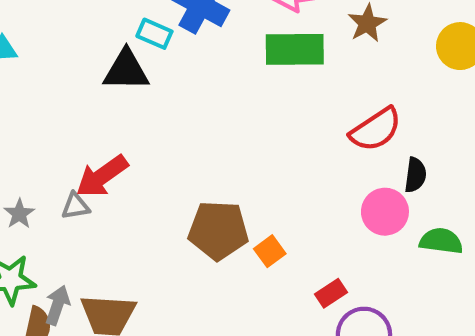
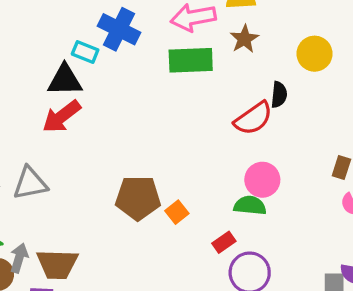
black semicircle: (415, 175) -> (279, 95), moved
red arrow: (102, 176) -> (62, 116), moved
gray triangle: (75, 206) -> (30, 183), size x1.6
green semicircle: (441, 241) -> (250, 205), moved

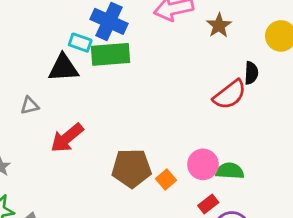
green rectangle: (191, 60) -> (111, 54), moved
red arrow: (62, 116) -> (67, 138), moved
pink circle: (262, 180) -> (203, 164), moved
gray triangle: (30, 183) -> (30, 105), moved, size x0.6

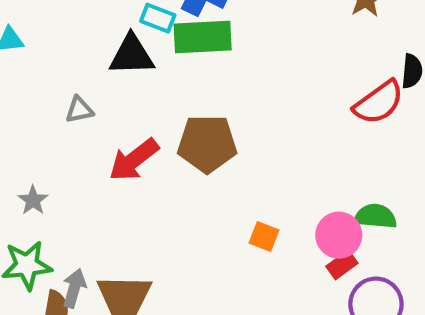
pink circle: (203, 164) -> (339, 235), moved
brown pentagon: (131, 168) -> (207, 144), moved
orange square: (166, 179) -> (264, 236), moved, turned -30

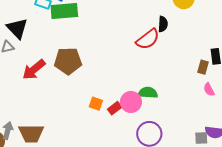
black triangle: (132, 55) -> (17, 28), moved, turned 50
red rectangle: (342, 265) -> (115, 108), moved

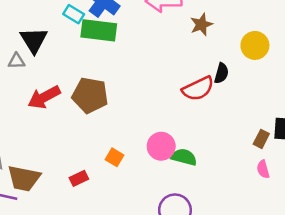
pink circle: (131, 102) -> (161, 146), moved
red rectangle: (115, 108) -> (79, 178), moved

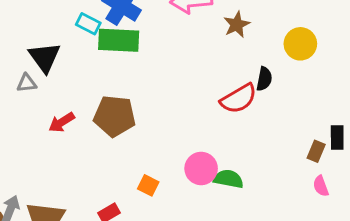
red arrow: (44, 97) -> (62, 122), size x0.7

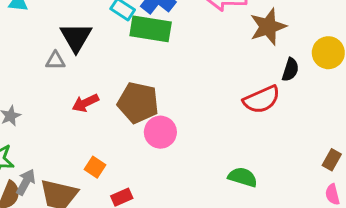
brown star: (237, 24) -> (268, 27), size x1.4
black semicircle: (264, 79) -> (290, 70), moved
pink circle: (201, 168) -> (160, 132), moved
orange square: (148, 185) -> (95, 167), moved

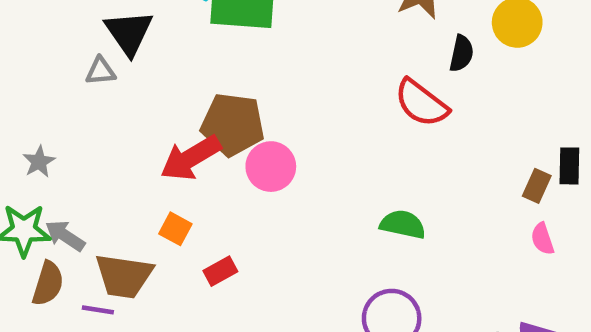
red semicircle: (262, 100) -> (421, 103), turned 66
red arrow: (85, 103) -> (191, 158), moved, size x1.5
gray arrow: (26, 182) -> (65, 236), moved, turned -80

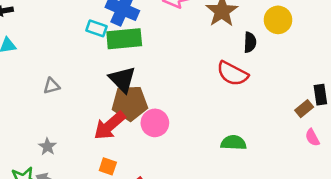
black triangle: (129, 33) -> (122, 79), moved
gray star: (39, 162) -> (47, 147), moved
brown rectangle: (537, 186) -> (304, 109), turned 36

